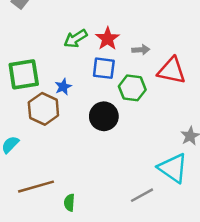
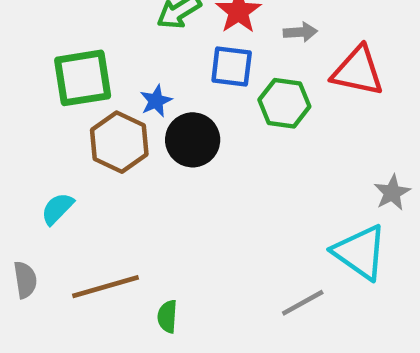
black circle: (104, 116) -> (193, 140), moved

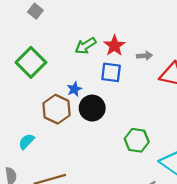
green square: (83, 78) -> (31, 62), moved, turned -36
green hexagon: (284, 103) -> (137, 140), moved

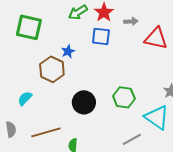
green square: (31, 62) -> (29, 27), turned -32
black circle: (92, 108) -> (84, 102), moved

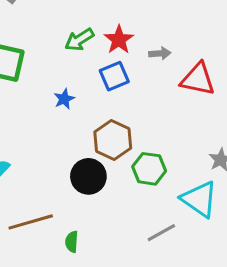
blue square: (101, 36) -> (114, 76), turned -30
brown hexagon: (52, 69) -> (113, 140), moved

